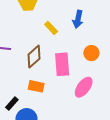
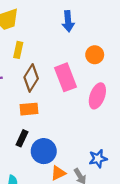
yellow rectangle: (51, 28) -> (18, 50), moved, turned 72
orange rectangle: (36, 86) -> (29, 109), moved

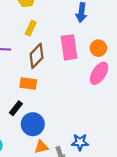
pink rectangle: (65, 77) -> (69, 47), moved
pink ellipse: (97, 96) -> (99, 73), moved

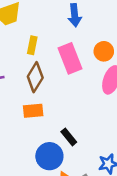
yellow rectangle: (31, 28) -> (32, 45), moved
black rectangle: (16, 108) -> (69, 137), moved, turned -64

